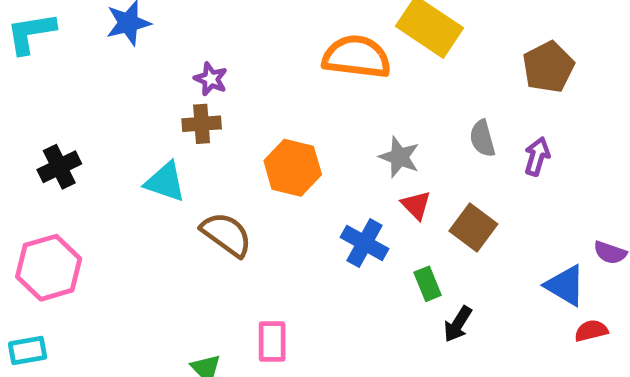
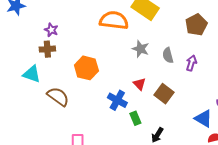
gray star: (399, 157) -> (140, 49), moved
green rectangle: (428, 284) -> (135, 118), moved

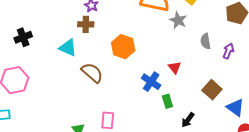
gray star: (140, 49) -> (178, 20), moved
brown square: (164, 94) -> (212, 90), moved

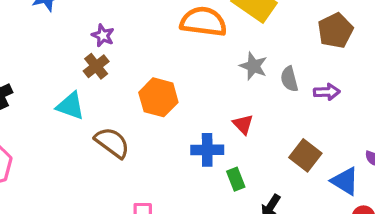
gray star: (178, 20) -> (253, 66), moved
brown cross: (86, 24) -> (96, 66), turned -35
purple arrow: (228, 51) -> (327, 92), turned 70
blue cross: (151, 82) -> (207, 150), turned -30

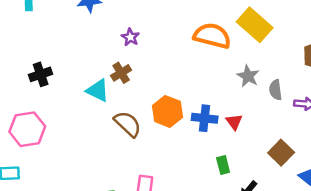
brown cross: (96, 66) -> (121, 73), moved
orange hexagon: (158, 97) -> (167, 111), moved
blue cross: (207, 150) -> (205, 118), moved

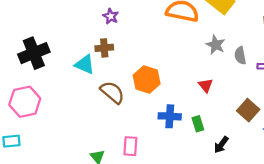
brown cross: (121, 73) -> (104, 48), turned 30
black cross: (41, 74) -> (34, 53), size x1.5
blue cross: (205, 118) -> (170, 116), moved

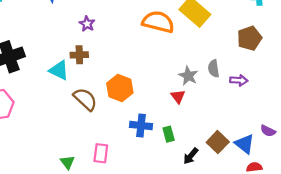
gray star: (216, 45) -> (188, 76), moved
brown square: (248, 110) -> (218, 142), moved

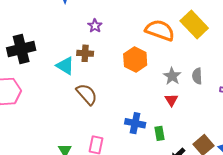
gray semicircle: (214, 68) -> (197, 76), moved
gray star: (188, 76) -> (172, 76), moved
orange hexagon: (120, 88) -> (135, 60), moved

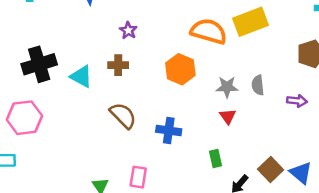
yellow rectangle: (194, 24) -> (251, 22), turned -64
cyan triangle: (65, 66) -> (81, 76), moved
gray star: (172, 76) -> (227, 87), turned -30
blue cross: (135, 123) -> (169, 131), moved

